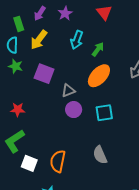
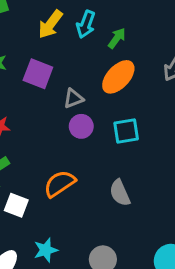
yellow arrow: (39, 40) -> (50, 24), moved
orange semicircle: (58, 161) -> (60, 184), moved, turned 45

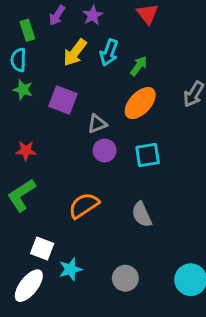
white square: (16, 205) -> (42, 249), moved

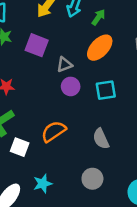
white square: (42, 249) -> (20, 147), moved
gray circle: (125, 278) -> (92, 179), moved

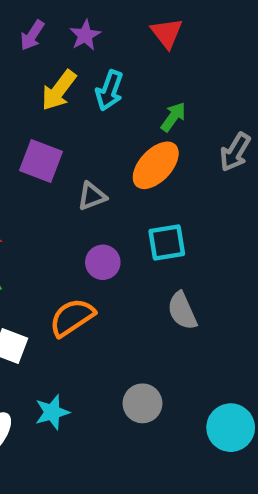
green arrow: (99, 17) -> (173, 117), moved
purple circle: (71, 86) -> (103, 262), moved
gray semicircle: (101, 139) -> (182, 311), moved

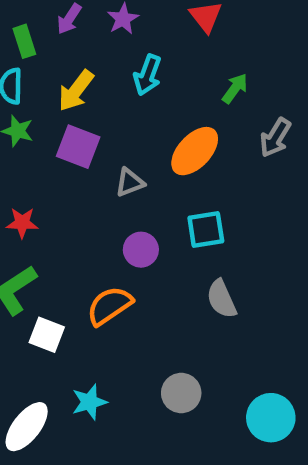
yellow arrow: (59, 90) -> (76, 91), moved
green arrow: (173, 117) -> (235, 88), moved

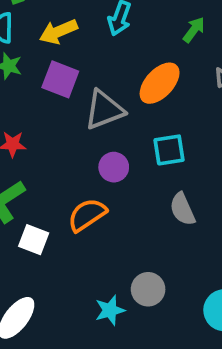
yellow arrow: (76, 91) -> (58, 32), turned 30
gray triangle: (130, 182) -> (104, 110), size x1.6
cyan star: (89, 402) -> (110, 310), moved

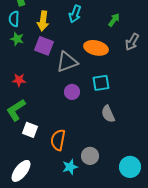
yellow arrow: (58, 32) -> (43, 21), turned -60
orange ellipse: (160, 83) -> (96, 48), turned 60
orange semicircle: (87, 215) -> (58, 140), moved, turned -45

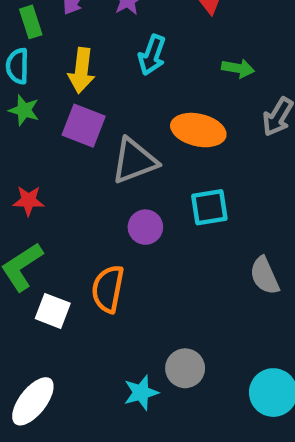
green arrow: (114, 20) -> (238, 68), turned 64
gray semicircle: (108, 114) -> (264, 276), moved
orange semicircle: (58, 140) -> (108, 289), moved

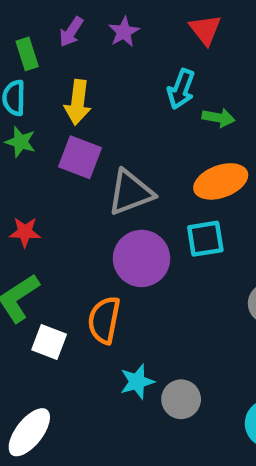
cyan arrow: (152, 55) -> (181, 89), moved
green arrow: (238, 68) -> (219, 118), moved
orange ellipse: (198, 130) -> (221, 181), moved, turned -33
purple circle: (145, 227) -> (142, 258), size x1.6
cyan star: (141, 393) -> (137, 382), moved

